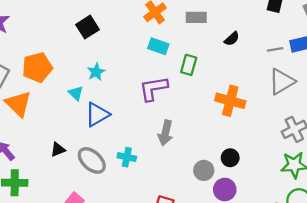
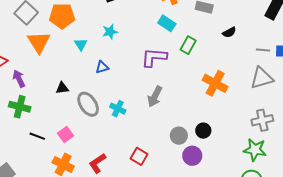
cyan triangle: (76, 93) -> (81, 44), moved
blue triangle: (97, 114) -> (102, 67), size x0.6

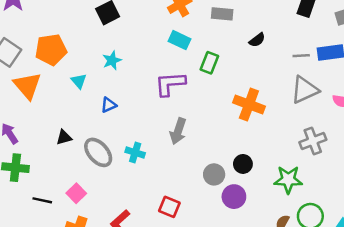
green star: (255, 150) -> (288, 180), moved

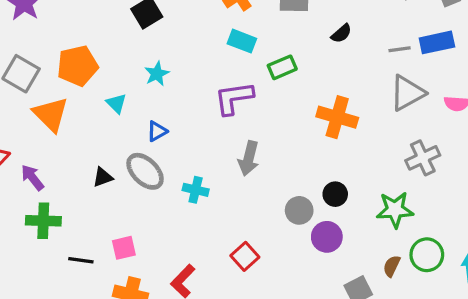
green rectangle: (209, 63) -> (282, 67), turned 50
gray ellipse: (98, 152) -> (145, 171), moved
pink square: (76, 193) -> (124, 248), turned 36
red square: (169, 207) -> (245, 256), turned 30

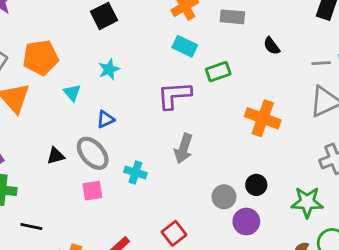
black semicircle: (341, 33) -> (272, 46), turned 90
pink square: (124, 248) -> (92, 191), moved

